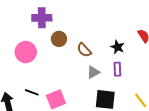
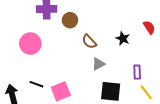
brown circle: (59, 39) -> (70, 20), moved
purple rectangle: (117, 69) -> (137, 72), moved

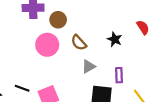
pink circle: (30, 44) -> (47, 45), moved
purple rectangle: (137, 72) -> (119, 75), moved

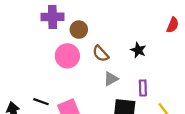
red semicircle: (143, 27) -> (173, 25), moved, turned 56

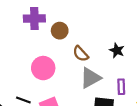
pink circle: (67, 56) -> (43, 68), moved
gray triangle: (111, 79) -> (90, 78), size x1.5

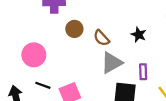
brown circle: (60, 31) -> (74, 29), moved
pink circle: (43, 68) -> (34, 55), moved

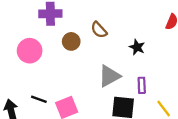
brown semicircle: (101, 38) -> (99, 30), moved
pink circle: (34, 55) -> (30, 51), moved

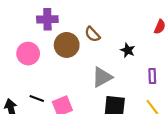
brown circle: (71, 41) -> (67, 45), size x1.5
purple rectangle: (142, 85) -> (152, 76), moved

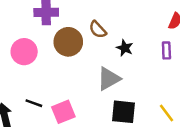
black star: (128, 50) -> (125, 48), moved
purple rectangle: (152, 76) -> (166, 50), moved

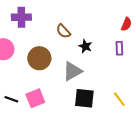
brown circle: (68, 42) -> (39, 58), moved
black line: (34, 103) -> (11, 99), moved

